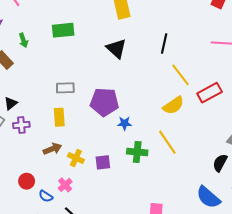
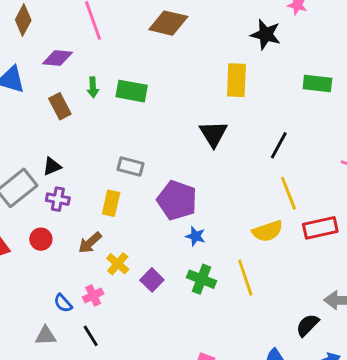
green rectangle: (63, 30) -> (132, 91), moved
brown arrow: (52, 149) -> (90, 243), turned 144
purple square: (103, 162) -> (152, 280), turned 35
red circle: (27, 181) -> (41, 239), moved

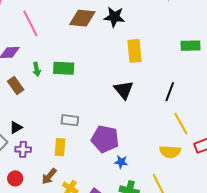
black star: (266, 34) -> (114, 17), moved
yellow semicircle: (267, 231) -> (170, 152), turned 30

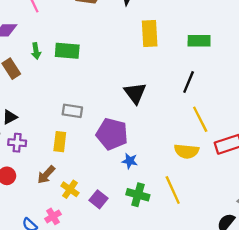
green rectangle: (190, 46) -> (199, 41), moved
black triangle: (124, 90) -> (135, 93), moved

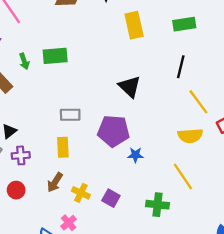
green cross: (138, 195) -> (157, 205), moved

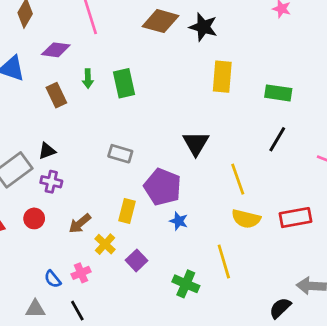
green rectangle: (55, 56) -> (124, 83), turned 65
black line: (181, 67) -> (277, 139), moved
yellow line: (198, 102) -> (238, 179), moved
yellow rectangle: (63, 147) -> (127, 211), moved

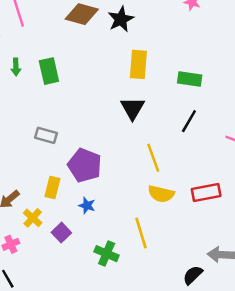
black star: (203, 27) -> (121, 19), turned 30
black triangle: (196, 143) -> (133, 108), moved
blue star: (179, 221) -> (87, 206), moved

